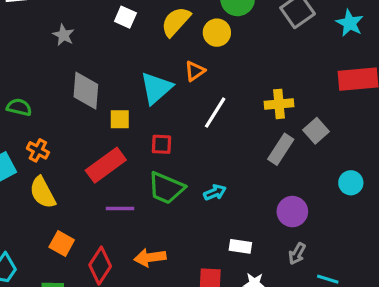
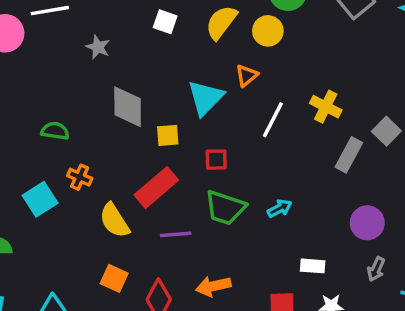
yellow cross: (279, 104) -> (326, 107), moved, turned 36
yellow semicircle: (43, 192) -> (114, 220), moved

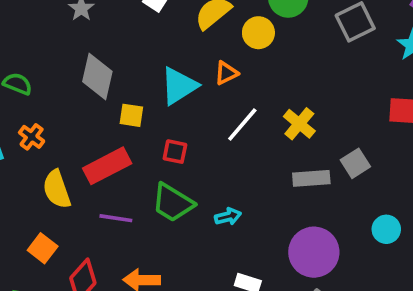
gray rectangle: (349, 155) -> (311, 178), turned 44
purple circle: (367, 223) -> (314, 252), size x1.4

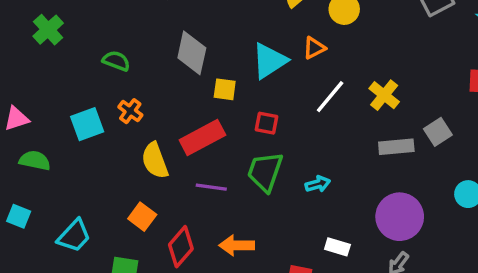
green trapezoid: (173, 203) -> (265, 172), turned 78

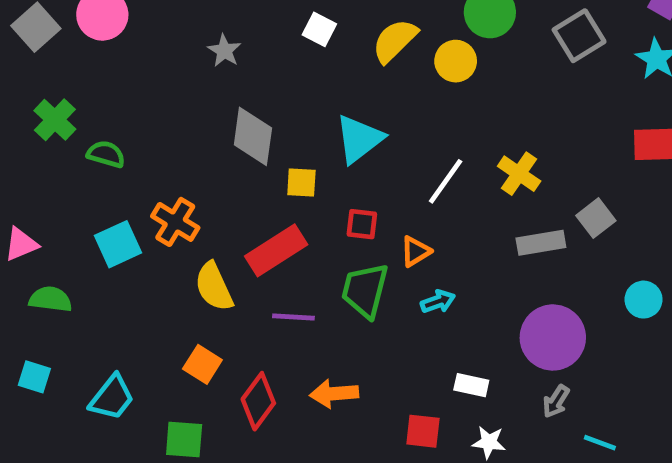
orange triangle: (314, 48) -> (416, 251), moved
green semicircle: (116, 61) -> (106, 154), moved
orange cross: (130, 111) -> (175, 222), size x1.4

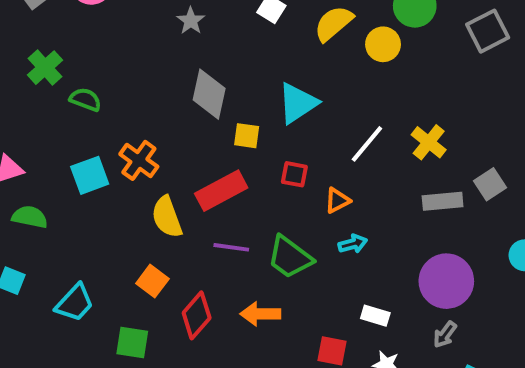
green trapezoid: (365, 290) -> (290, 257), moved, turned -72

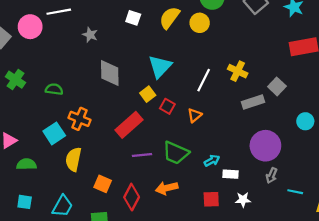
green semicircle: (85, 99) -> (54, 89), moved
yellow square: (247, 136) -> (148, 94), moved, turned -32
red square: (294, 174) -> (167, 106), turned 32
yellow semicircle: (167, 217) -> (73, 159), moved, turned 45
cyan arrow: (353, 244) -> (212, 161), moved

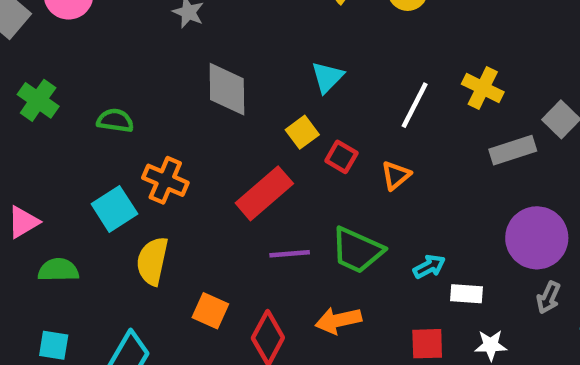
cyan triangle: (160, 66) -> (327, 77), size x0.7

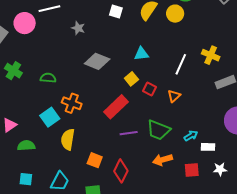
cyan triangle: (327, 77) -> (141, 54), turned 42
gray diamond: (227, 89) -> (97, 61), turned -65
orange arrow: (338, 320) -> (163, 160), moved

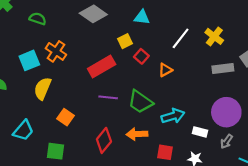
cyan arrow: (191, 136) -> (173, 116), size x1.5
white rectangle: (208, 147) -> (200, 132), moved
red diamond: (121, 171) -> (104, 140), moved

